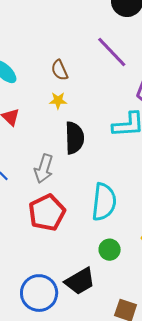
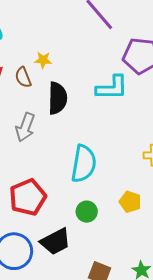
brown semicircle: (60, 70) -> (23, 77), moved
red pentagon: (47, 213) -> (28, 197), moved

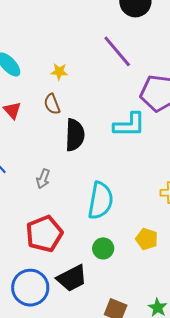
yellow star: (43, 60) -> (59, 72), moved
brown semicircle: (23, 77) -> (52, 104), moved
gray arrow: (25, 127) -> (43, 179), moved, size x0.7

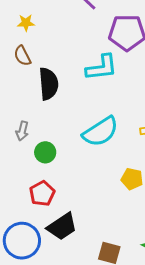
cyan semicircle: (100, 201) -> (100, 132), moved, turned 54
red pentagon: (44, 234) -> (42, 193), moved, size x0.7
green circle: (103, 248) -> (45, 152), moved

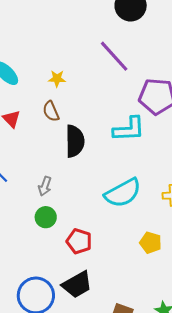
green circle: (45, 152) -> (46, 217), moved
red pentagon: (42, 193) -> (79, 241), moved, turned -30

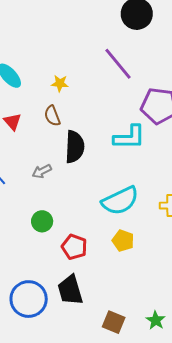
gray arrow: (45, 186) -> (42, 171), moved, turned 42
yellow pentagon: (151, 243) -> (123, 241), moved
black trapezoid: (77, 285) -> (70, 290), turned 100

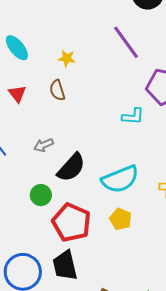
cyan L-shape: (129, 137) -> (133, 116), size x0.7
black semicircle: (75, 147) -> (71, 167), moved, turned 36
red pentagon: (74, 247) -> (71, 222), size x1.5

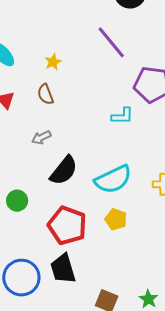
yellow star: (67, 58) -> (53, 62), turned -30
gray arrow: (44, 145) -> (41, 138), moved
green circle: (41, 195) -> (17, 201), moved

